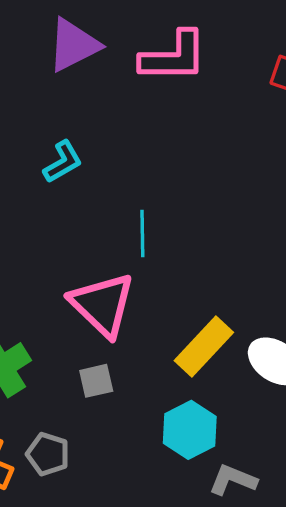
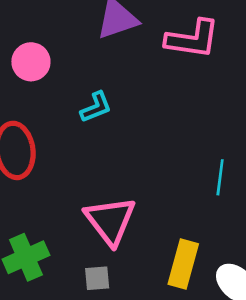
cyan line: (142, 233) -> (220, 177), moved
yellow rectangle: (204, 347) -> (183, 264), turned -36

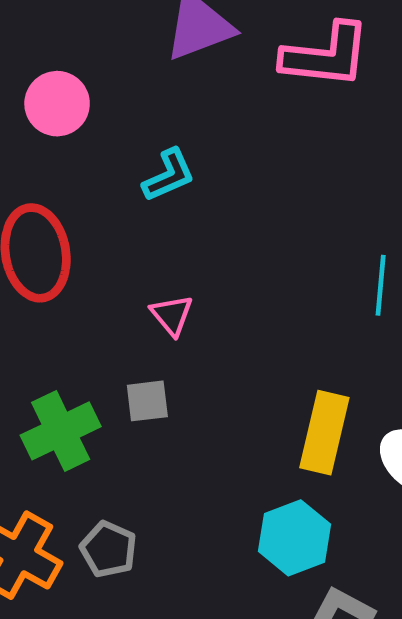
pink triangle: (110, 221) -> (172, 315), moved, size x0.5
gray square: (97, 278) -> (147, 401), moved

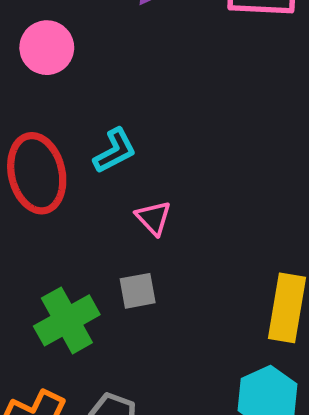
cyan L-shape: (169, 175) -> (115, 151), moved

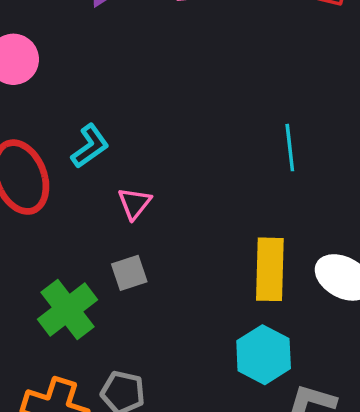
pink triangle: (153, 218) -> (134, 203), turned 30

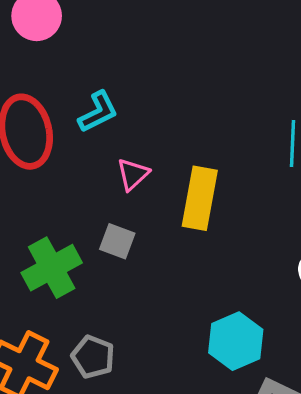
yellow rectangle: (270, 269) -> (200, 198), moved
gray square: (129, 273) -> (117, 241), turned 30

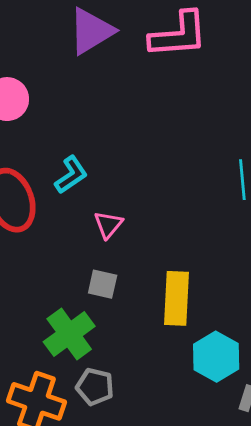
yellow rectangle: (200, 198) -> (176, 298), moved
green cross: (52, 268) -> (69, 334), moved

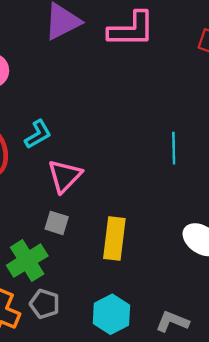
pink triangle: (108, 225) -> (65, 176), size x1.5
cyan hexagon: (216, 357) -> (111, 314), moved

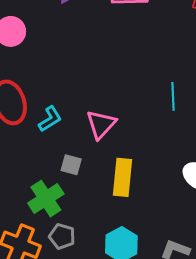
cyan L-shape: (38, 134) -> (50, 119), moved
pink triangle: (65, 176) -> (101, 124), moved

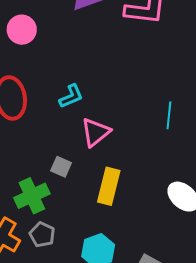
cyan L-shape: (50, 119) -> (71, 96), moved

